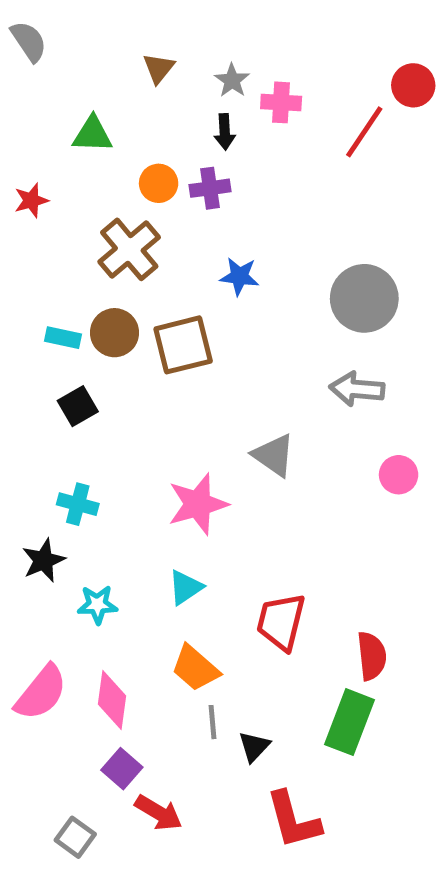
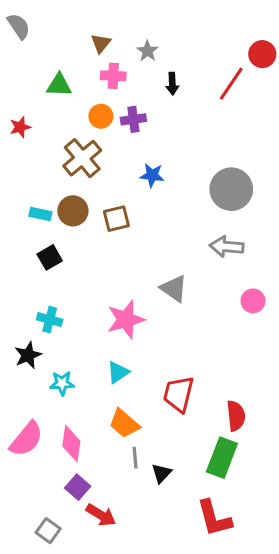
pink cross: (281, 102) -> (113, 76), moved
black arrow: (225, 132) -> (172, 84), moved
brown square: (183, 345) -> (116, 219), size x0.7
red L-shape: (293, 820) -> (214, 518), moved

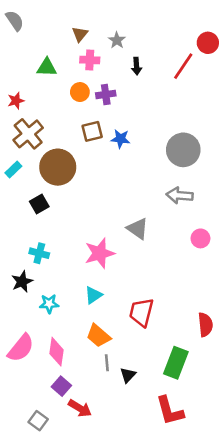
brown cross: (82, 158) -> (28, 134), moved
brown circle: (73, 211) -> (58, 167), size x1.5
cyan rectangle: (40, 214) -> (13, 170), moved, turned -56
brown square: (116, 219) -> (92, 131), moved
red semicircle: (236, 416) -> (205, 325), moved

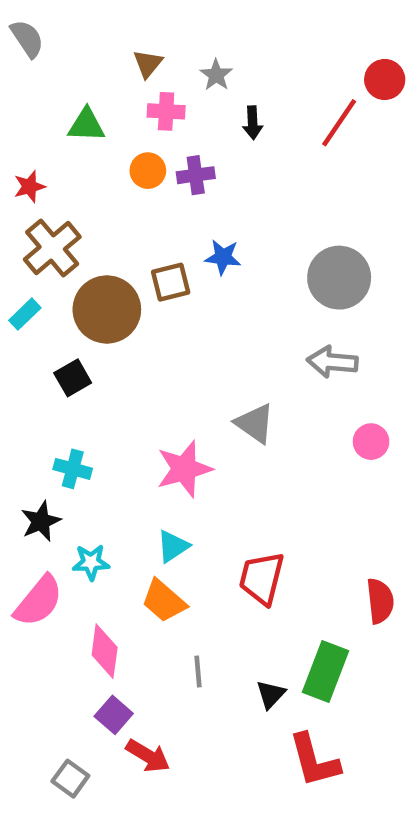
brown square: (92, 131) -> (171, 282), moved
orange trapezoid: (98, 336) -> (164, 601), moved
pink semicircle: (21, 348) -> (39, 601), moved
black triangle: (128, 375) -> (271, 694), moved

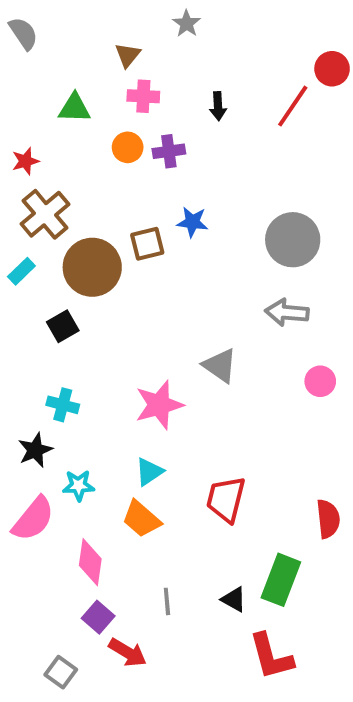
gray star: (216, 75) -> (187, 24), moved
gray line: (198, 672) -> (167, 601), moved
black triangle: (271, 694) -> (234, 599), turned -44

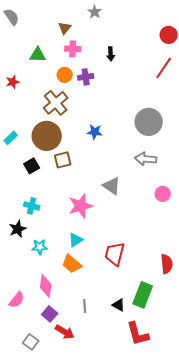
red line: (293, 106) -> (164, 68), moved
brown cross: (45, 214) -> (56, 103), moved
blue star: (192, 222) -> (95, 132), moved
brown square: (147, 244) -> (63, 160), moved
pink semicircle: (33, 519) -> (17, 300), moved, size x0.7

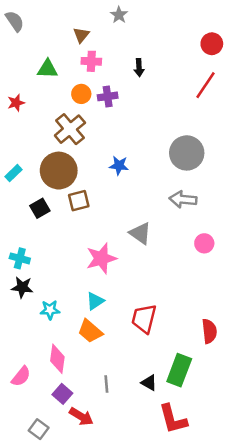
cyan cross: (32, 206) -> (20, 258), moved
black star: (18, 229) -> (22, 287), turned 30

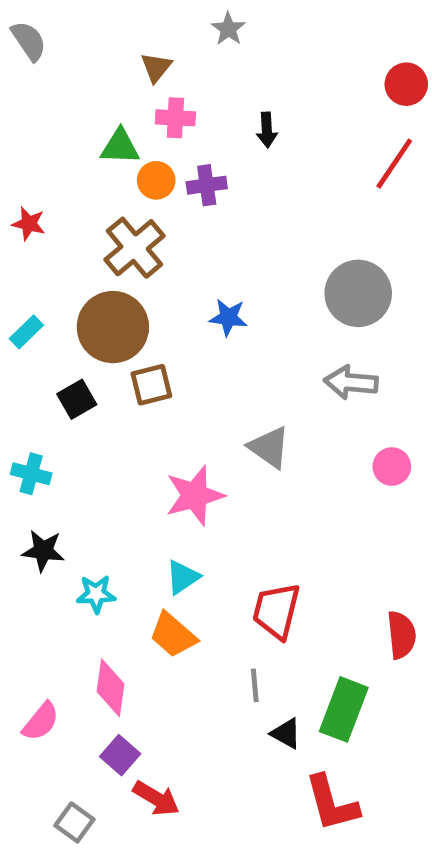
green triangle: (47, 69) -> (120, 147), moved
red star: (16, 103) -> (29, 224), moved, turned 30
cyan cross: (20, 258) -> (31, 474), moved
gray line: (106, 384) -> (255, 685), moved

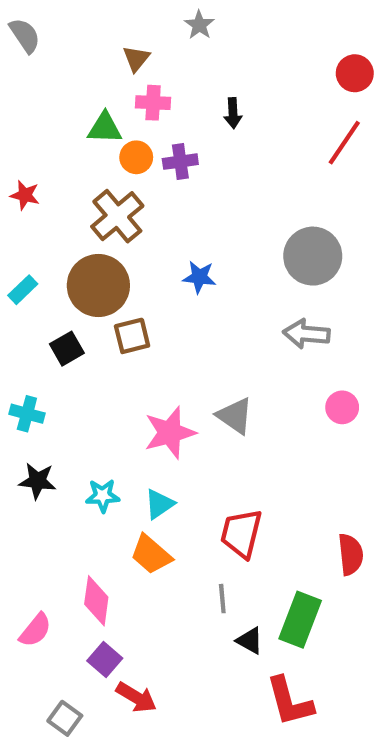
gray triangle: (269, 447) -> (235, 416), moved
cyan star: (96, 594) -> (103, 496), moved

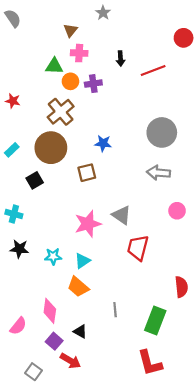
red line: (344, 143) -> (153, 70), moved, turned 35
brown square: (132, 336) -> (87, 173), moved
red trapezoid: (241, 533) -> (138, 248), moved
black triangle: (250, 641) -> (80, 331), moved

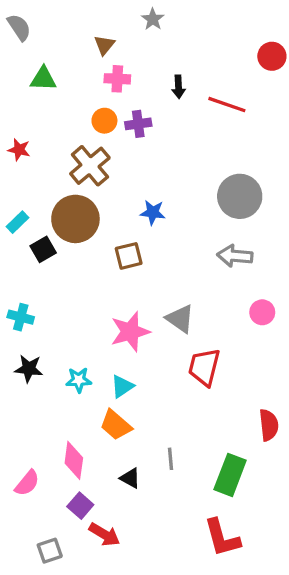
green triangle: (54, 66) -> (43, 79), moved
red line: (153, 70) -> (227, 105), turned 40
black square: (35, 180) -> (43, 249), moved
black triangle: (80, 331) -> (130, 478), moved
gray square: (33, 372) -> (50, 551), turned 35

